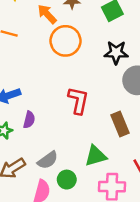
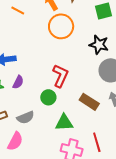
brown rectangle: (120, 124) -> (89, 102), turned -48
green circle: (67, 180) -> (48, 97), moved

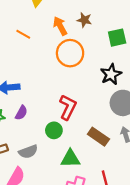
black star: (99, 45) -> (111, 74), turned 30

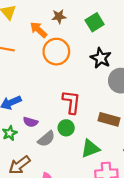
purple semicircle: (21, 113) -> (30, 122), turned 96
gray semicircle: (28, 152) -> (46, 139), moved

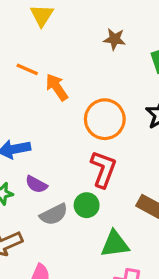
orange arrow: (39, 30) -> (57, 87), moved
orange circle: (56, 52) -> (105, 119), moved

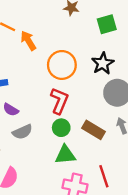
green circle: (87, 205) -> (61, 128), moved

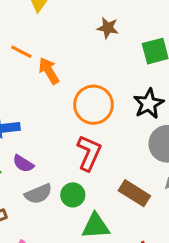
green circle: (61, 128) -> (73, 195), moved

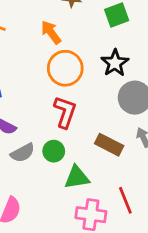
orange arrow: (49, 71) -> (51, 32), moved

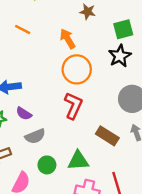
black star: (115, 63) -> (120, 56), moved
green circle: (54, 151) -> (47, 165), moved

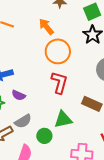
gray semicircle: (35, 136) -> (23, 121), moved
green triangle: (78, 161) -> (63, 119), moved

